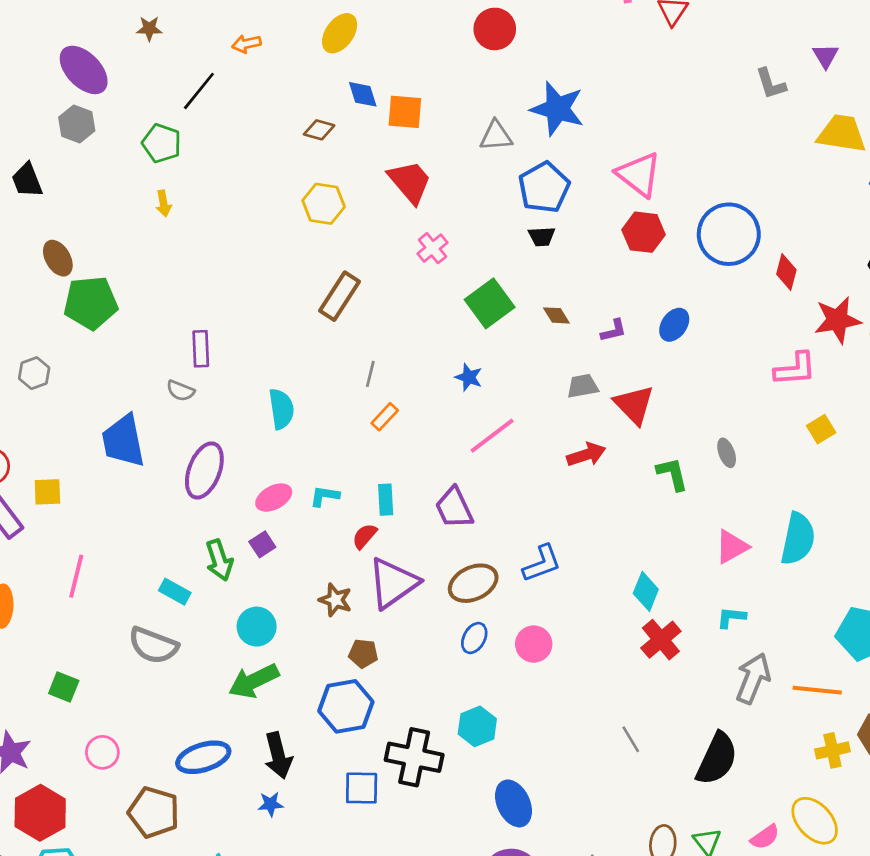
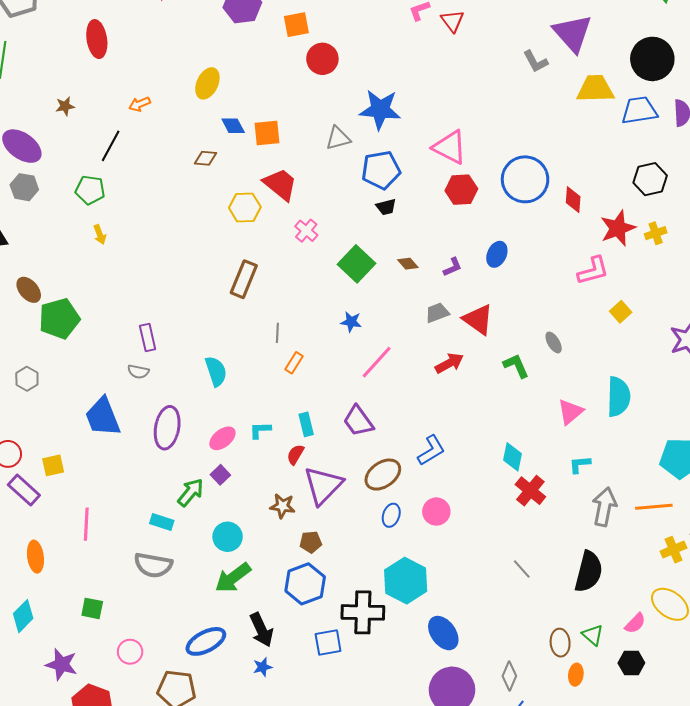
purple triangle: (826, 56) -> (573, 33), size x2.0
blue pentagon: (544, 187) -> (381, 170), turned 30
yellow hexagon: (324, 204) -> (245, 207), moved
green arrow: (219, 560) -> (191, 492), turned -112
cyan hexagon: (477, 726) -> (406, 581), size x1.5

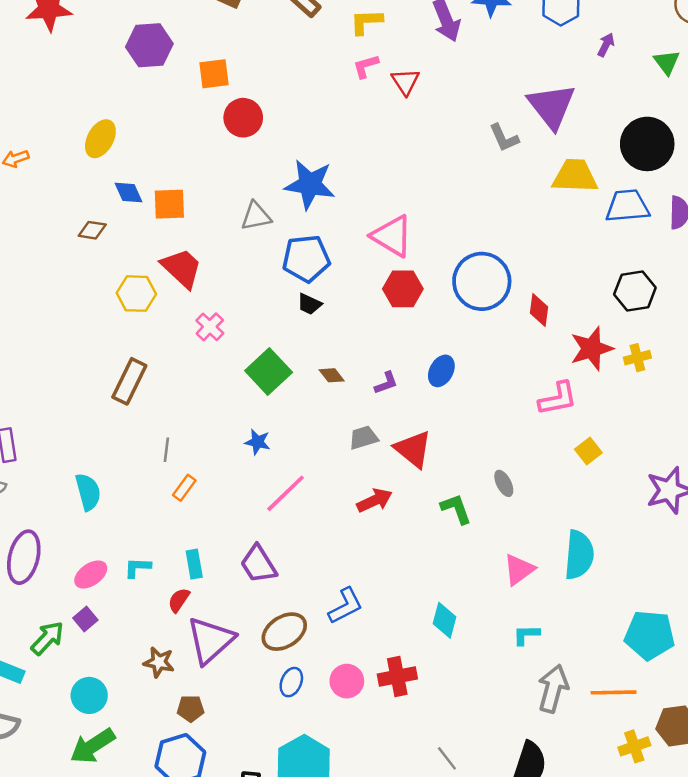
black trapezoid: (386, 207) -> (309, 304), turned 35
red cross: (530, 491) -> (397, 677), moved, turned 36

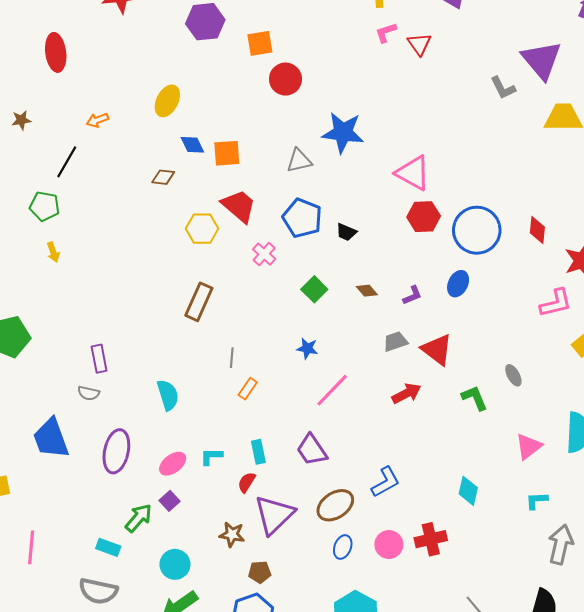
blue pentagon: (306, 259) -> (302, 218), moved, turned 30
blue circle: (482, 281) -> (477, 230), moved
green square: (269, 371) -> (314, 289), size x0.7

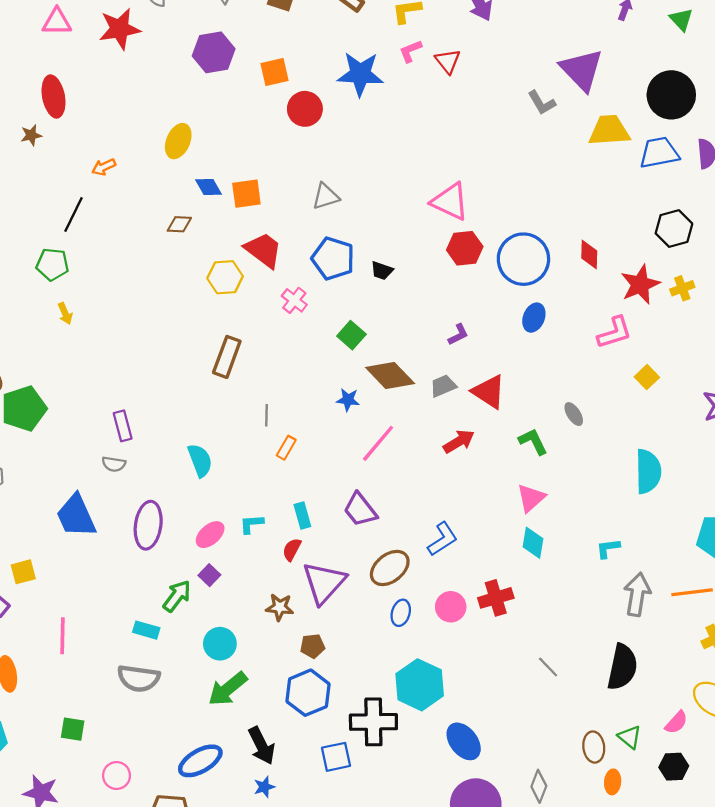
brown star: (21, 120) -> (31, 135), moved
blue star: (343, 133) -> (360, 74), moved
blue ellipse: (458, 284) -> (534, 318), moved
brown diamond: (367, 291) -> (390, 375), moved, size x2.0
pink triangle: (529, 446) -> (531, 498), moved

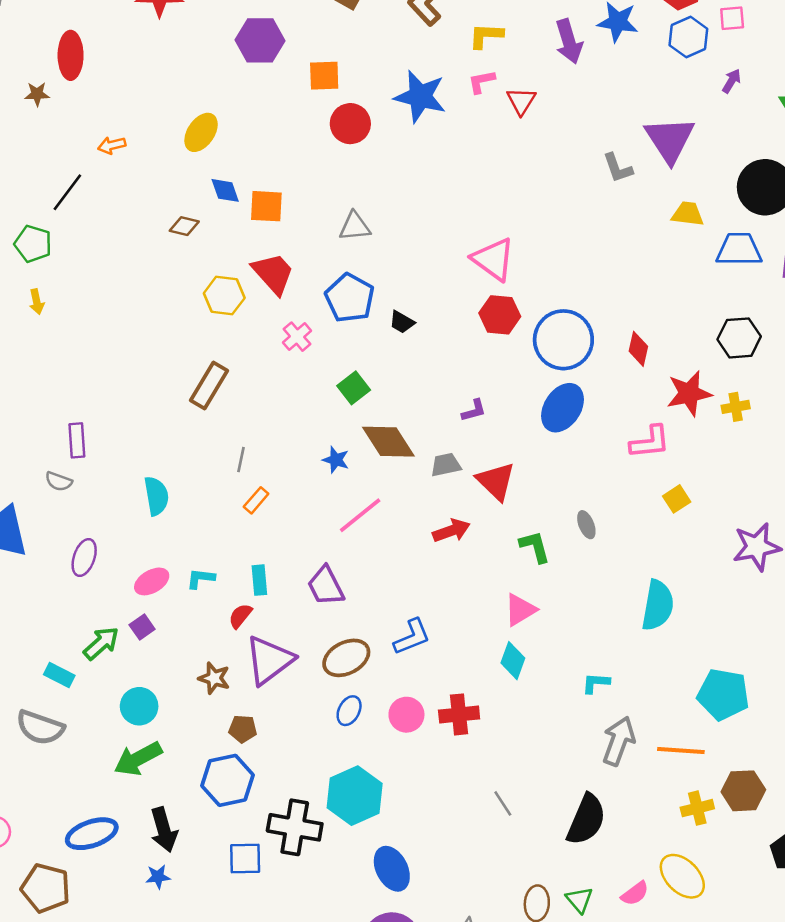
yellow trapezoid: (609, 131) -> (688, 214), size x0.7
blue ellipse: (534, 318) -> (563, 408), size x1.5
purple ellipse: (148, 525) -> (84, 558), size x0.7

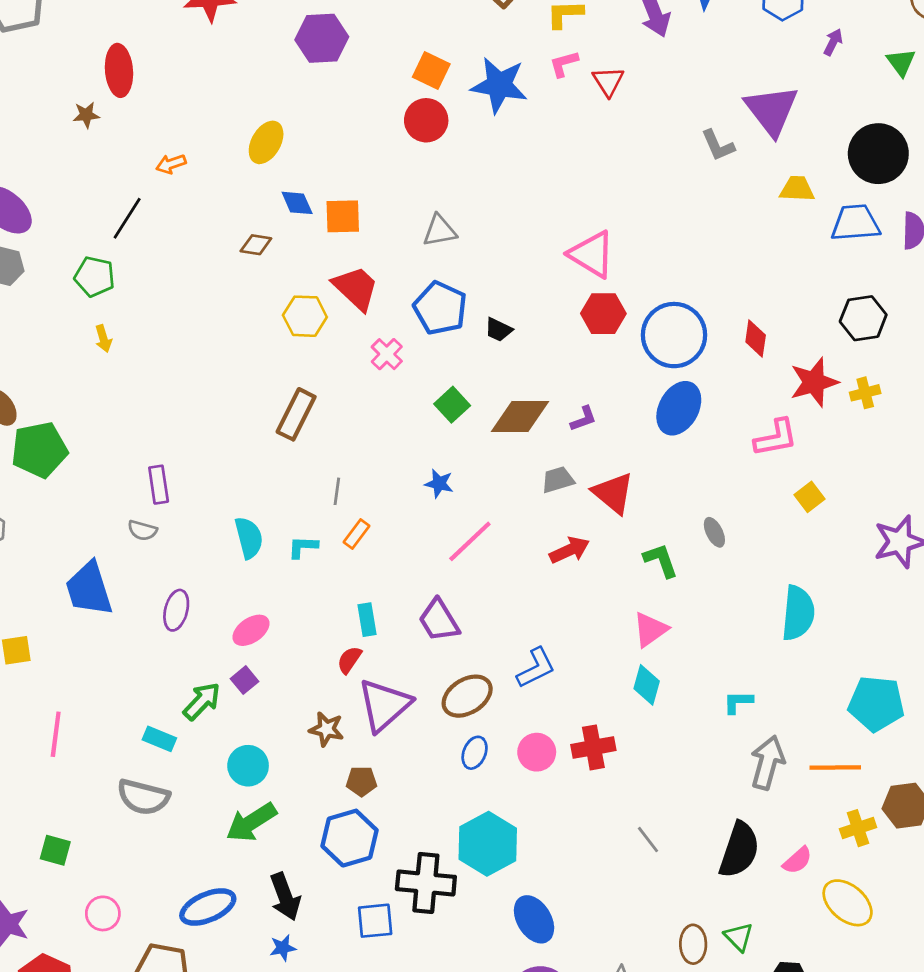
orange square: (324, 76) -> (431, 70), moved, turned 32
brown diamond: (388, 442) -> (520, 417), moved, turned -52
cyan L-shape: (201, 578) -> (303, 547), moved
pink semicircle: (635, 893) -> (797, 860), moved

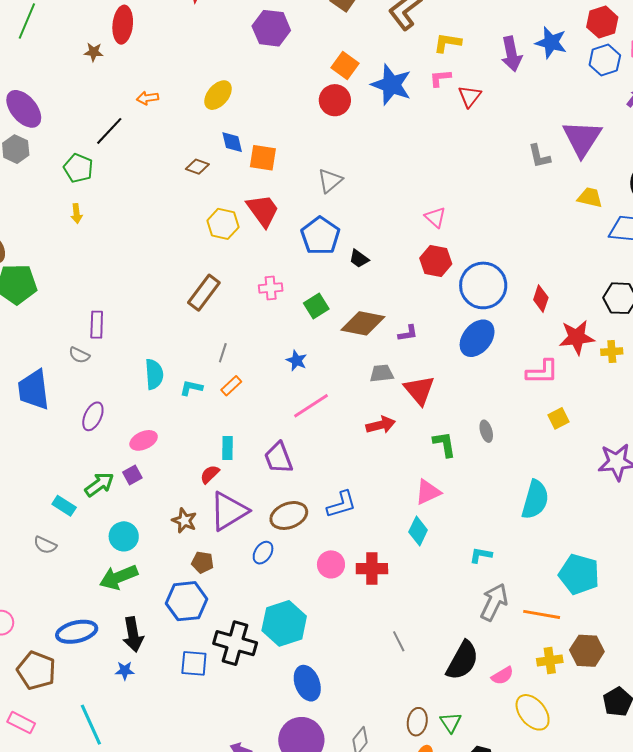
gray triangle: (440, 231) -> (330, 181), turned -40
pink triangle: (592, 254) -> (435, 217), size x0.6
pink cross: (387, 354) -> (271, 288), moved, turned 30
blue ellipse: (475, 753) -> (263, 553), moved
gray semicircle: (143, 797) -> (45, 545), size x0.6

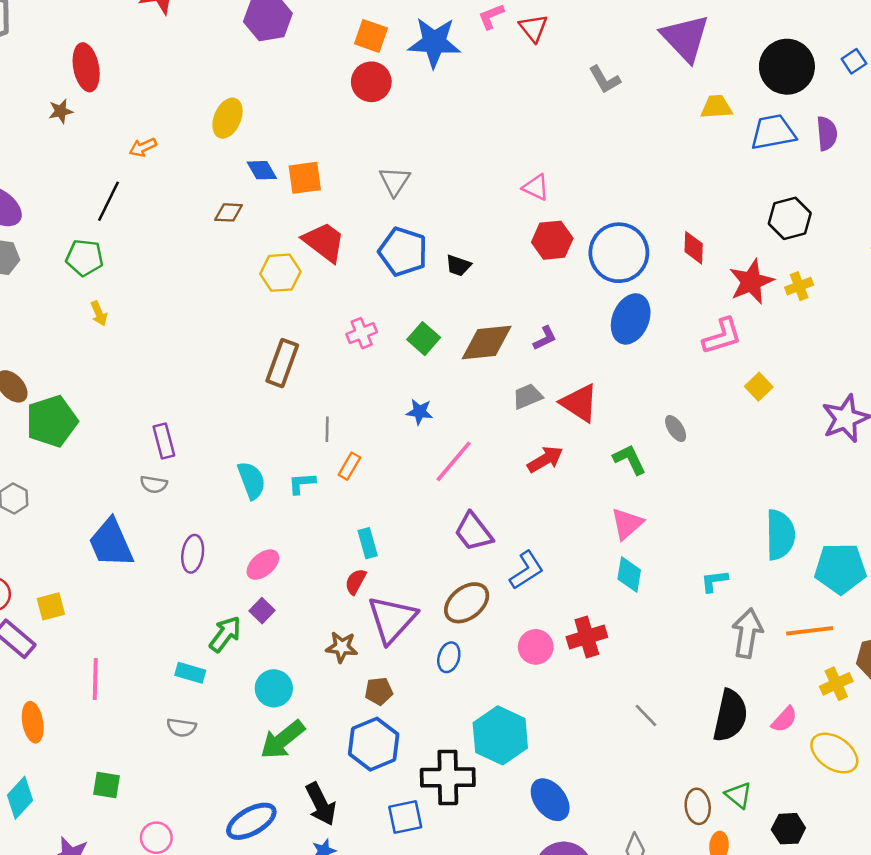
gray L-shape: (539, 156) -> (605, 80), moved
purple trapezoid: (279, 458) -> (473, 532), moved
cyan semicircle: (535, 500) -> (780, 535), moved

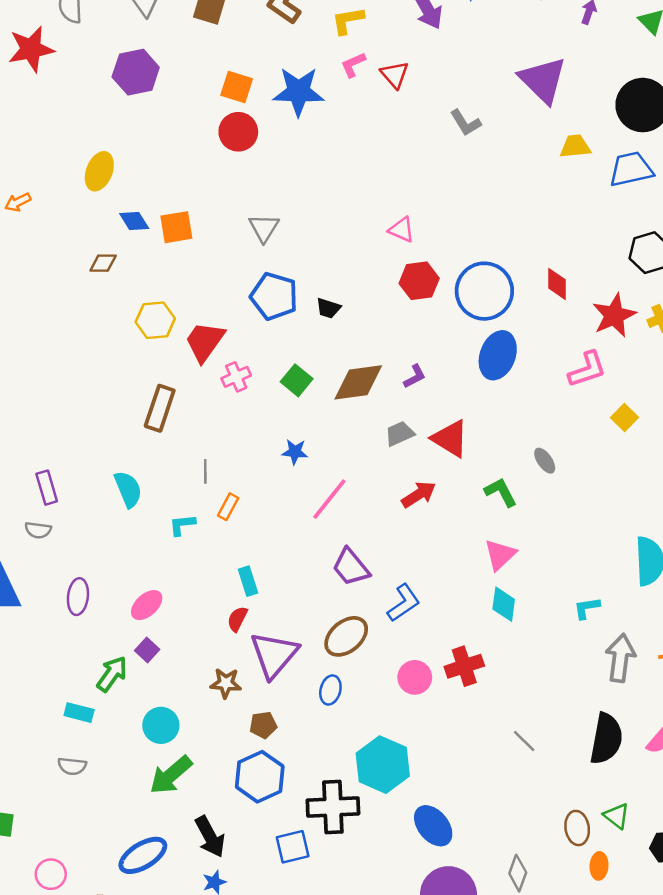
red trapezoid: (324, 242) -> (205, 342), moved, turned -90
cyan semicircle: (252, 480) -> (128, 489), moved

